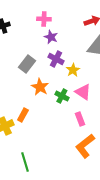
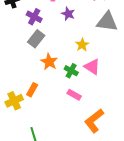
purple star: (51, 37) -> (68, 14), moved
purple cross: (56, 59) -> (34, 17), moved
pink rectangle: (80, 119) -> (74, 95), moved, turned -40

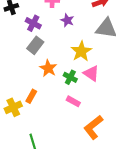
yellow star: (82, 45) -> (81, 51), size x1.5

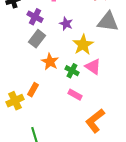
purple star: (67, 20) -> (66, 24), moved

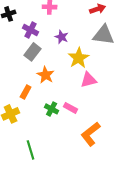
pink triangle: (93, 67) -> (89, 80), turned -48
green cross: (72, 71) -> (52, 109), moved
orange rectangle: (33, 90) -> (26, 92), moved

